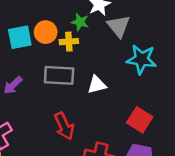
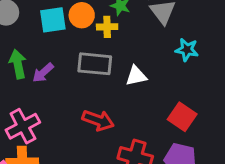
cyan star: (142, 59) -> (187, 50), size x0.7
red arrow: (64, 126) -> (98, 120), turned -48

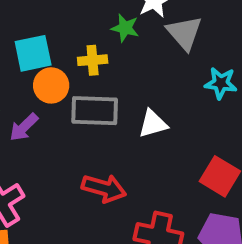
orange circle: (82, 15) -> (51, 85), moved
yellow cross: (107, 27) -> (93, 60), moved

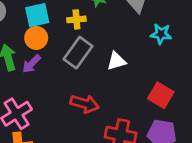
orange circle: (51, 85) -> (36, 38), moved
gray rectangle: (95, 111) -> (78, 53), turned -56

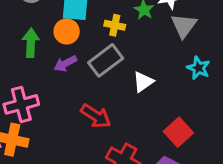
white triangle: (116, 61) -> (143, 82), turned -36
purple arrow: (31, 64) -> (65, 64), moved

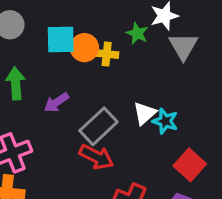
orange circle: (67, 31) -> (84, 48), moved
gray rectangle: (106, 60) -> (98, 126), moved
cyan star: (198, 68) -> (165, 121), moved

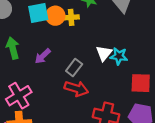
gray rectangle: (98, 126) -> (74, 68), size x0.7
red square: (190, 165) -> (141, 83), turned -30

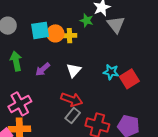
white triangle: (104, 53) -> (74, 70), moved
gray rectangle: (74, 68) -> (73, 116), moved
red square: (141, 83) -> (129, 79), moved, turned -36

